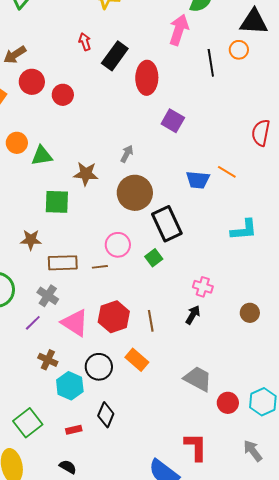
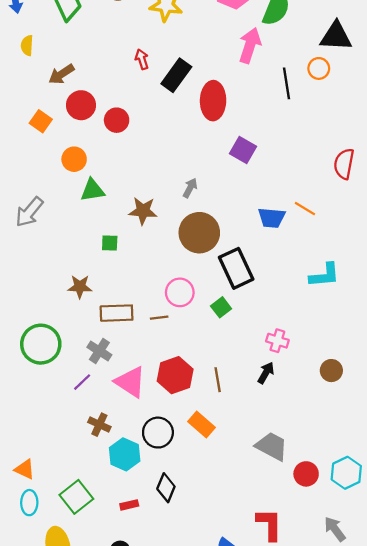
orange circle: (17, 143) -> (74, 159), moved
green square: (57, 202) -> (110, 243), size x0.6

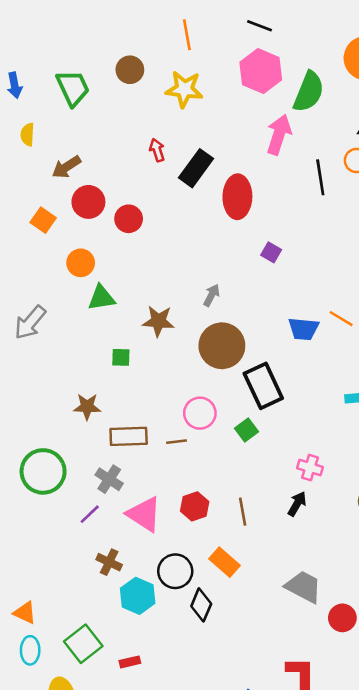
purple square: (243, 150) -> (271, 252), size x0.7
red hexagon: (175, 375) -> (195, 506), size x0.7
black diamond: (166, 488) -> (201, 605), moved
red rectangle: (129, 505) -> (130, 662), moved

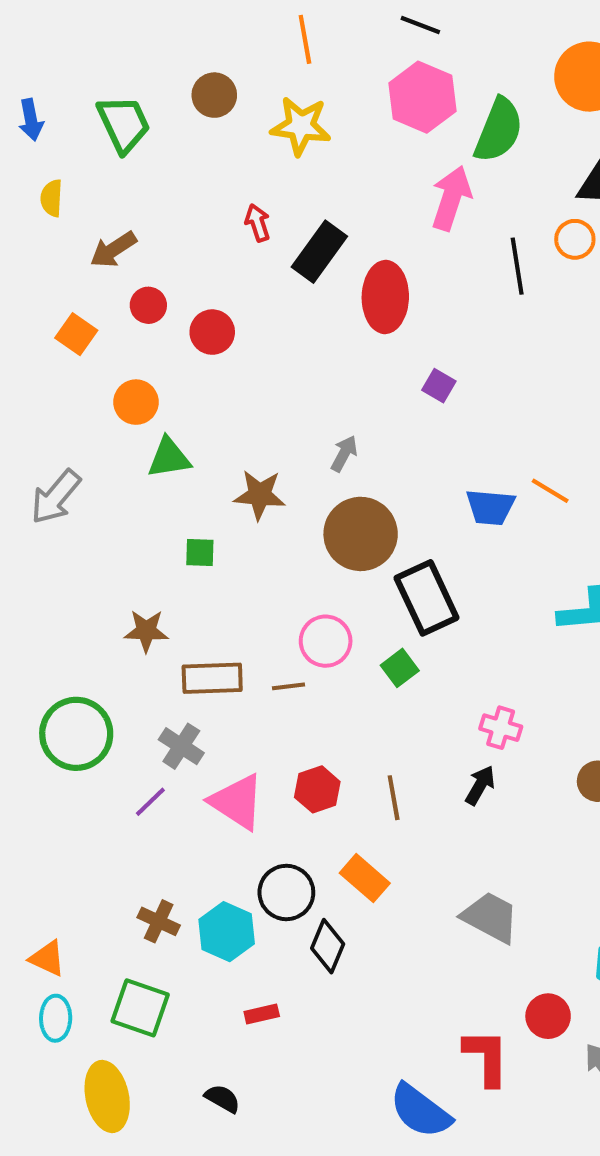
red circle: (88, 202) -> (148, 305), size x0.7
brown cross: (109, 562) -> (159, 921), moved
red circle: (342, 618) -> (548, 1016), moved
green square: (83, 644) -> (140, 1008), turned -33
red rectangle: (130, 662) -> (262, 1014), moved

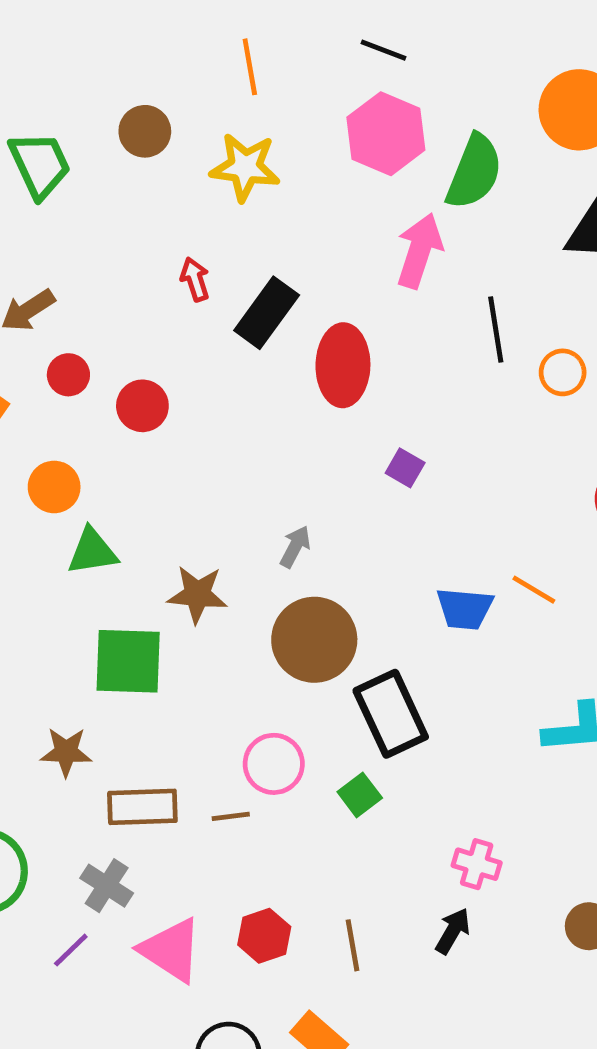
orange circle: (575, 239) -> (563, 372), moved
green square: (200, 553) -> (128, 661), size x2.0

